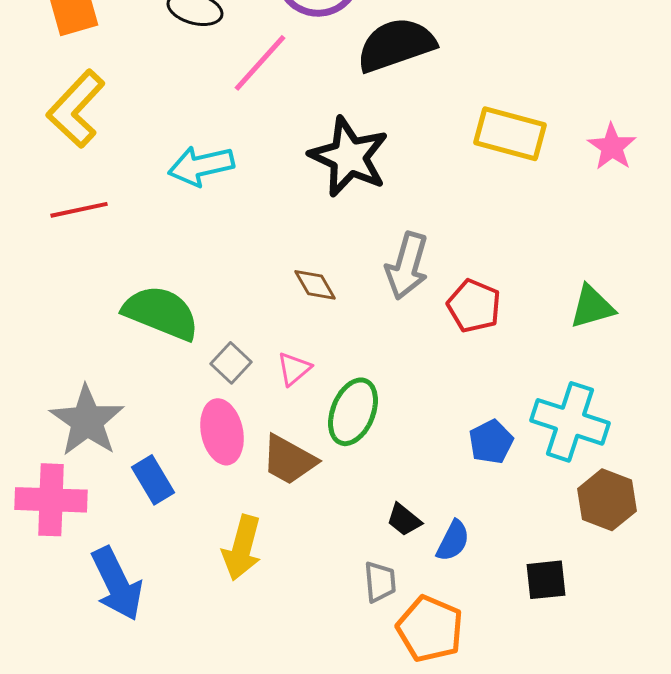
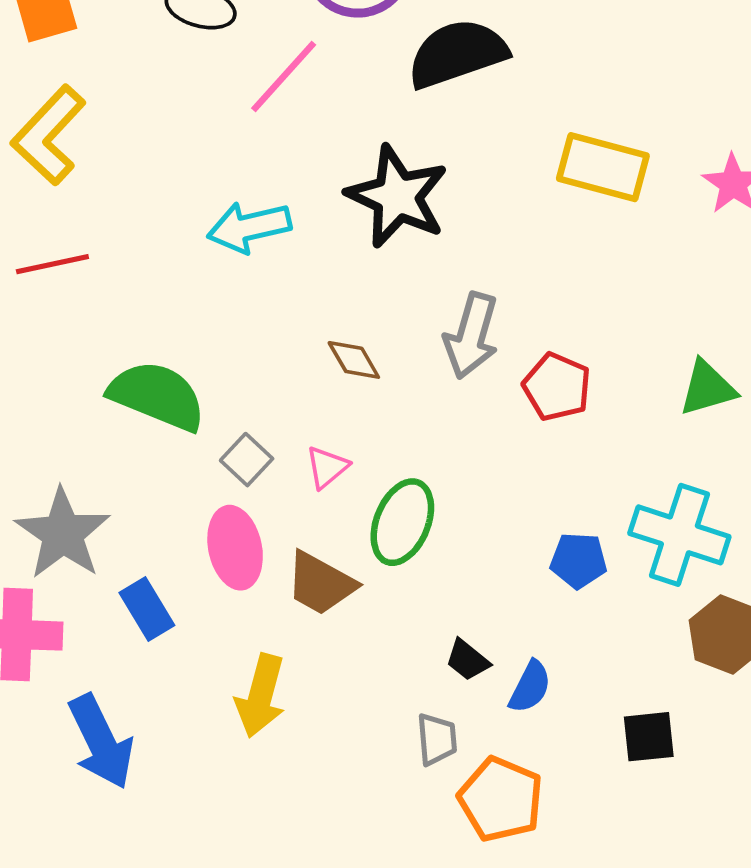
cyan arrow: (201, 166) -> (249, 227), moved
blue pentagon: (491, 442) -> (579, 560), turned 30

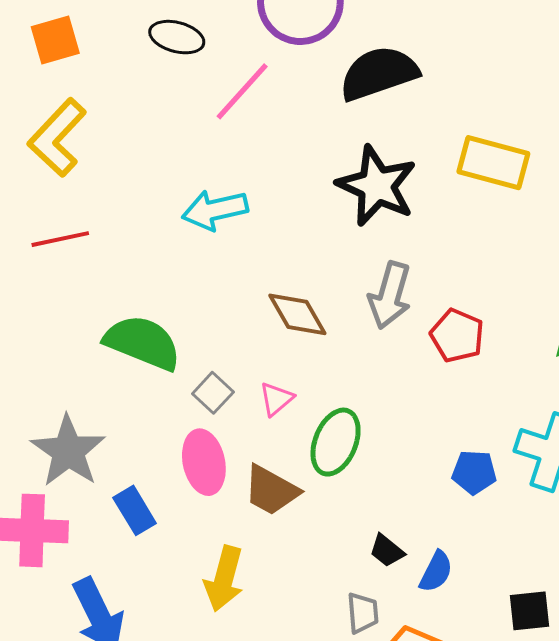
black star: (397, 196) -> (377, 186), moved
brown diamond: (354, 360) -> (297, 314), size x1.4

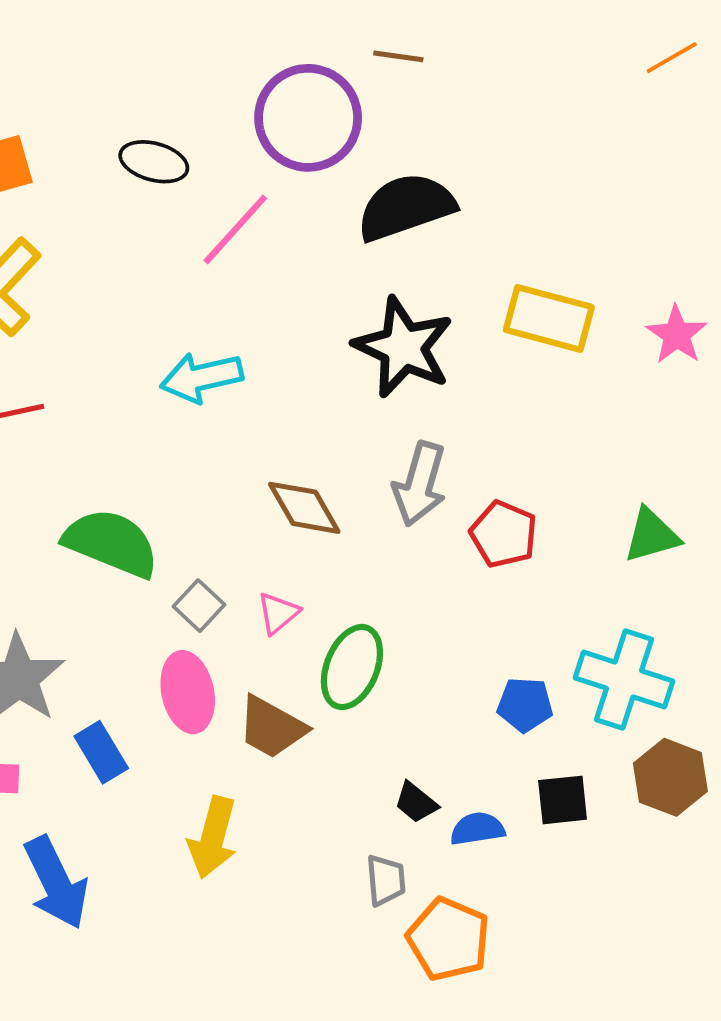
blue semicircle: (436, 572) -> (477, 829), turned -126
black square: (529, 611) -> (563, 800), moved

